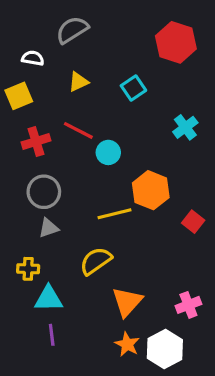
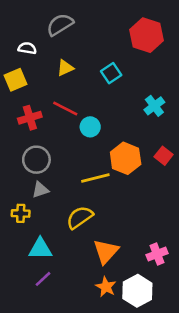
red square: (193, 222) -> (164, 156), moved
yellow cross: (28, 269) -> (21, 213), moved
purple line: (52, 335) -> (43, 279), turned 54

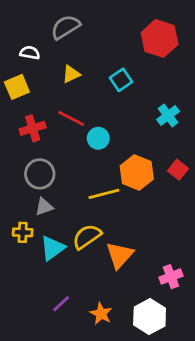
cyan triangle: (40, 249) -> (53, 248), moved, turned -35
orange triangle: (106, 251) -> (120, 255), moved
purple line: (43, 279) -> (61, 304), moved
orange star: (106, 287) -> (101, 314), moved

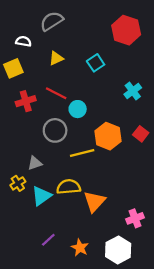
gray circle: (40, 174) -> (55, 130), moved
yellow cross: (23, 232) -> (18, 183), turned -35
yellow semicircle: (87, 237) -> (69, 187), turned 30

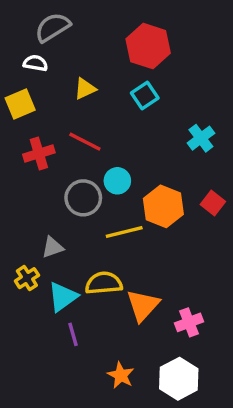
gray semicircle: (52, 21) -> (53, 27), moved
red hexagon: (126, 30) -> (148, 46), moved
cyan circle: (78, 109) -> (117, 181), moved
pink cross: (135, 218) -> (189, 322), moved
purple line: (48, 240) -> (73, 334), moved, turned -63

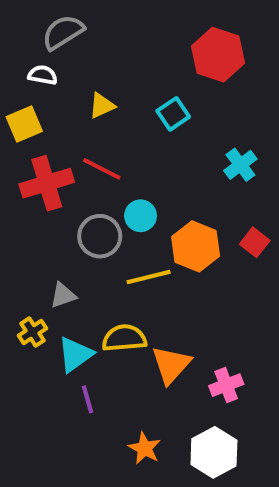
red hexagon: (148, 46) -> (218, 55), moved
red cross: (39, 154) -> (47, 183), size x1.4

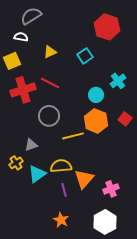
cyan circle: (141, 216) -> (96, 95), moved
purple line: (87, 399) -> (64, 190), moved
orange star: (145, 448) -> (61, 220), moved

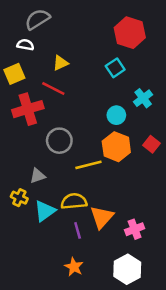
cyan square: (85, 56) -> (115, 68), moved
red line: (50, 83) -> (53, 88), moved
yellow cross: (16, 163) -> (19, 198), turned -32

